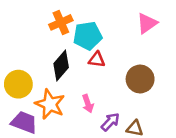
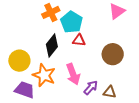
cyan pentagon: (88, 36) -> (72, 22), turned -30
pink arrow: (88, 104) -> (73, 74), size x1.5

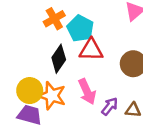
red triangle: (79, 40) -> (91, 50), size x1.5
yellow circle: (19, 61) -> (30, 91), moved

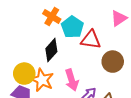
orange cross: (54, 19) -> (52, 16), turned -36
red triangle: (91, 50) -> (91, 40), moved

